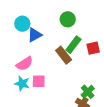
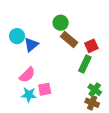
green rectangle: (73, 45) -> (85, 64), moved
brown rectangle: (64, 55) -> (69, 39), moved

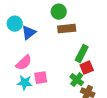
brown rectangle: (69, 39) -> (67, 29), turned -48
red square: (91, 46) -> (87, 68), moved
green cross: (95, 90) -> (77, 80), moved

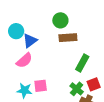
pink semicircle: (24, 63) -> (24, 60), moved
red square: (87, 68) -> (94, 84), moved

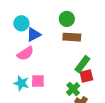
red square: (94, 84) -> (86, 76), moved

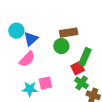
green circle: (67, 19) -> (61, 46), moved
red square: (86, 76) -> (78, 68), moved

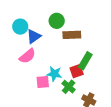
green circle: (61, 46) -> (57, 21), moved
green cross: (82, 83) -> (69, 87), moved
cyan star: (30, 89) -> (54, 74), moved

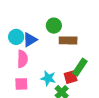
cyan circle: (20, 27) -> (16, 37), moved
pink semicircle: (27, 56) -> (22, 59), turned -54
pink square: (43, 82) -> (21, 84), moved

